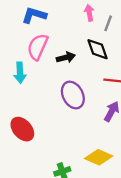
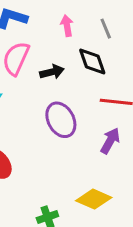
pink arrow: (89, 13) -> (67, 26), moved
gray line: (108, 23) -> (106, 29), turned -42

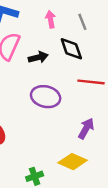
purple ellipse: (61, 120) -> (46, 97), turned -48
purple arrow: (110, 141) -> (86, 128), moved

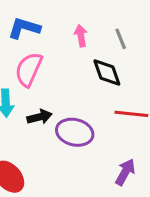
black arrow: (38, 57) -> (39, 117), moved

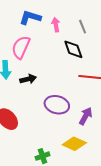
blue L-shape: (24, 28) -> (30, 17), moved
purple ellipse: (75, 132) -> (57, 105), moved

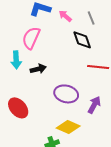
pink arrow: (56, 25) -> (65, 16), turned -40
yellow diamond: (74, 144) -> (68, 127), moved

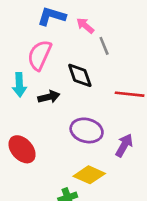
gray line: (91, 18) -> (104, 46), moved
black diamond: (82, 40) -> (80, 75), moved

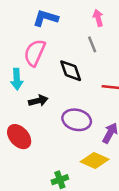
pink arrow: (85, 26) -> (98, 18), moved, turned 35
black arrow: (49, 97) -> (38, 101), moved
yellow diamond: (89, 175) -> (95, 161), moved

